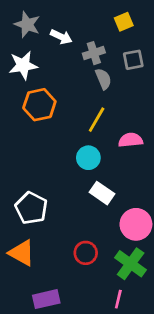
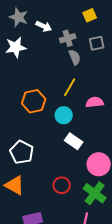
orange hexagon: (39, 105) -> (34, 101), moved

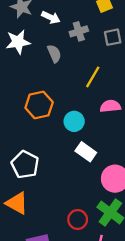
gray semicircle: (75, 57) -> (54, 54), moved
yellow line: (70, 87) -> (93, 77), moved
red circle: (62, 185) -> (78, 220), moved

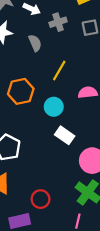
yellow line: (93, 77) -> (59, 70), moved
red circle: (78, 220) -> (41, 199), moved

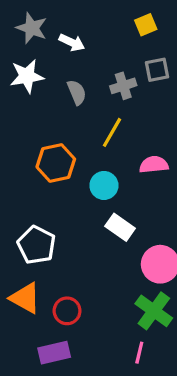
gray cross: (58, 22) -> (123, 86), moved
red circle: (41, 199) -> (67, 311), moved

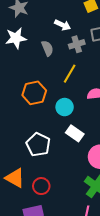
white arrow: (72, 42) -> (63, 25), moved
white pentagon: (36, 245) -> (38, 145), moved

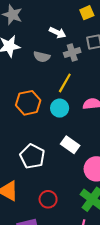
gray semicircle: (47, 48) -> (42, 57), turned 126
cyan circle: (65, 107) -> (60, 108), moved
red circle: (41, 186) -> (48, 199), moved

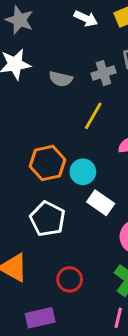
white arrow: (57, 33) -> (86, 18), moved
orange hexagon: (28, 103) -> (47, 163), moved
cyan circle: (60, 108) -> (83, 172), moved

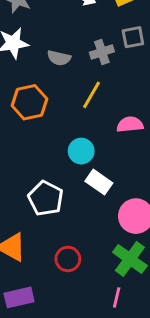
orange hexagon: (47, 163) -> (29, 102), moved
purple rectangle: (40, 318) -> (19, 297), moved

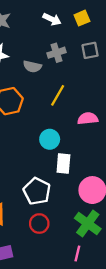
gray cross: (102, 52) -> (57, 53), moved
white rectangle: (99, 182) -> (63, 163), turned 60
white pentagon: (46, 198) -> (37, 191), moved

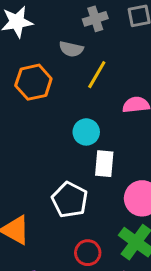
gray semicircle: (32, 67) -> (71, 49), moved
red circle: (39, 224) -> (88, 253), moved

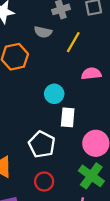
yellow line: (97, 75) -> (73, 42), moved
red circle: (88, 253) -> (44, 182), moved

